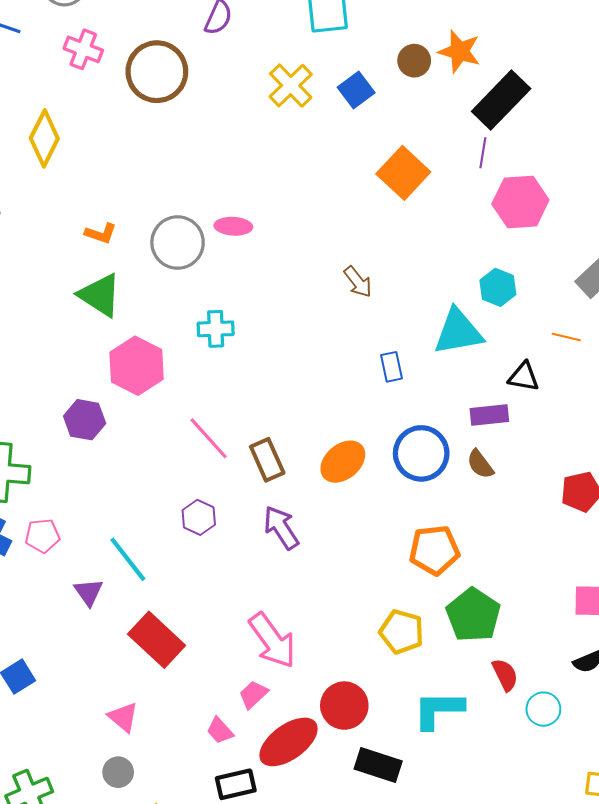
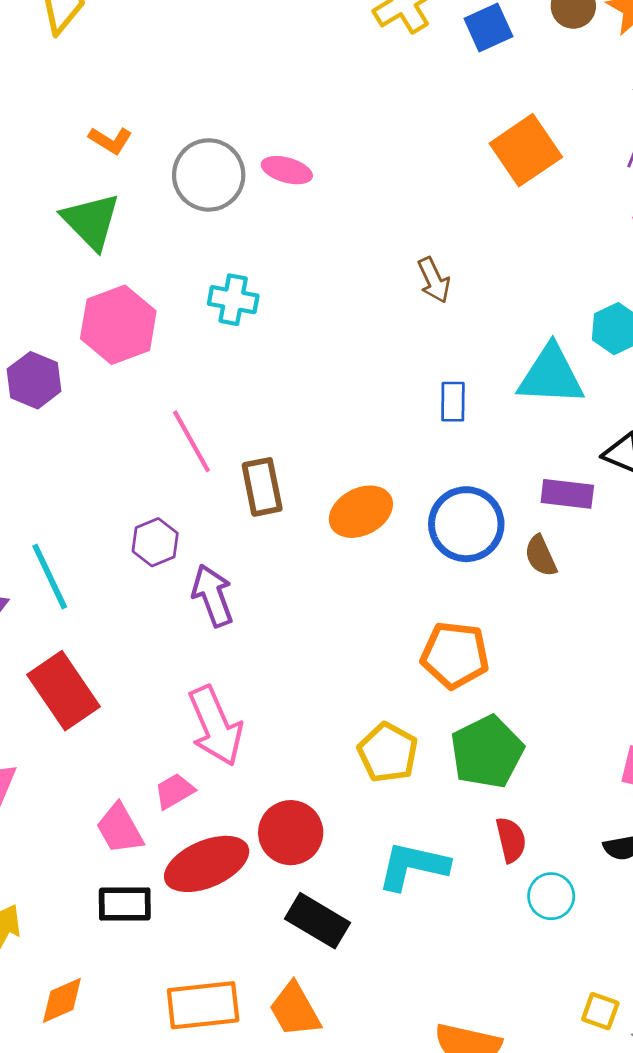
purple arrow: (281, 528) -> (213, 596), moved
pink trapezoid: (220, 731) -> (120, 829), size x1.4

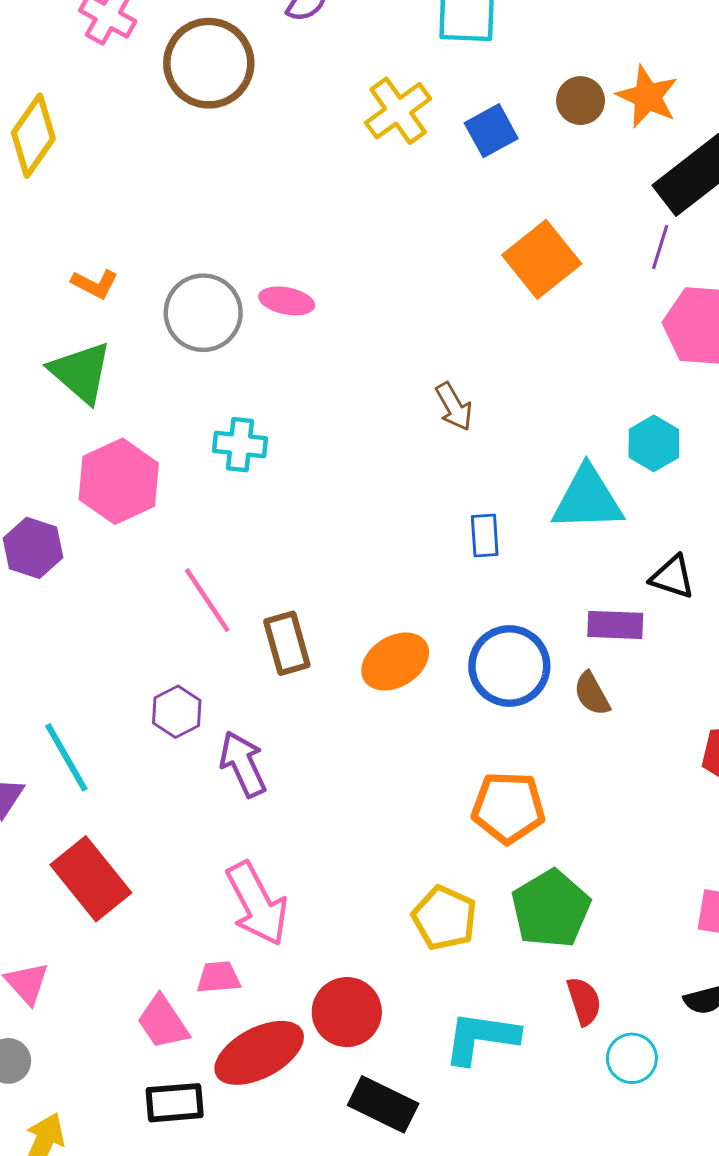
pink trapezoid: (174, 791) -> (219, 977), turned 30

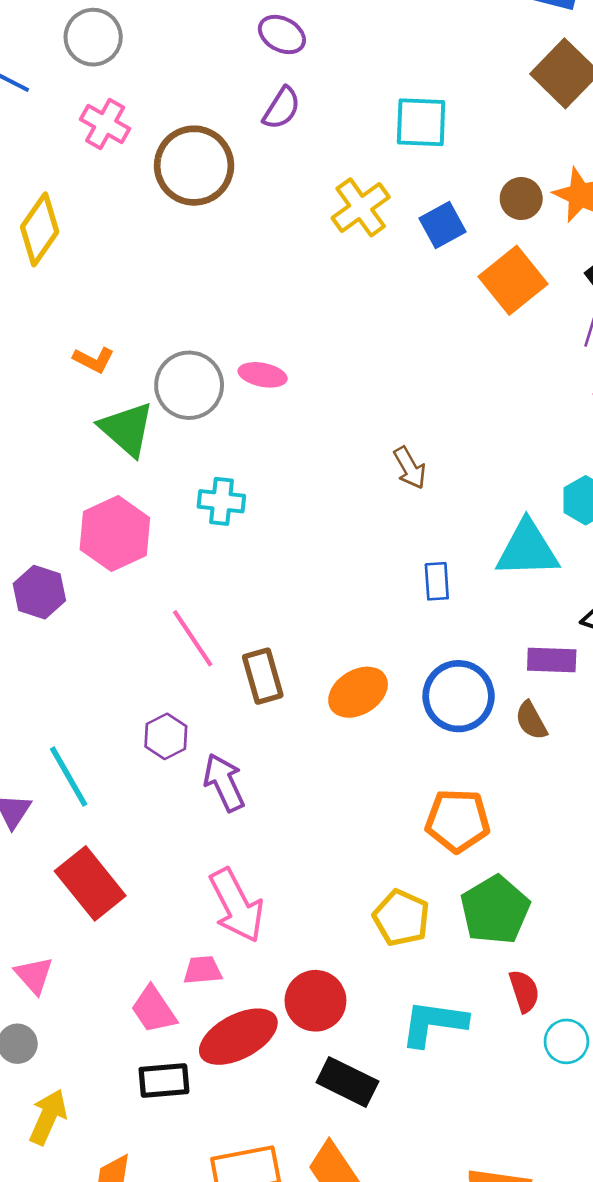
orange square: (542, 259) -> (513, 280), moved
green triangle: (81, 372) -> (127, 429), moved

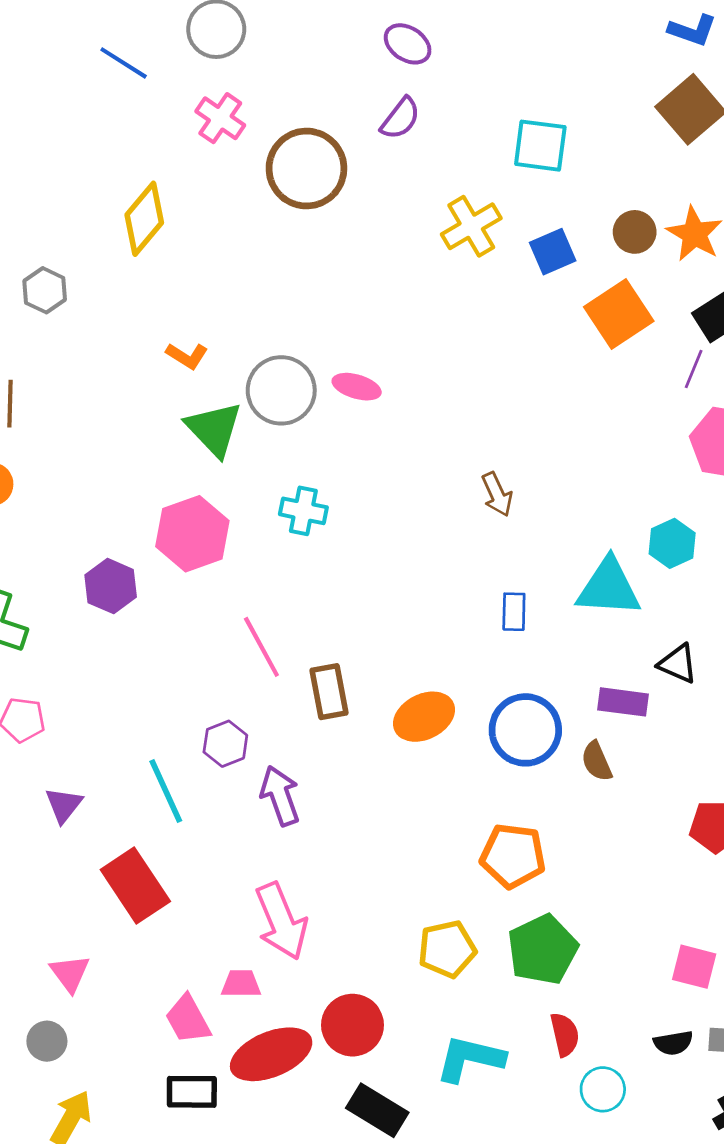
cyan line: (69, 777) -> (166, 791), moved
yellow pentagon: (401, 918) -> (447, 949), turned 30

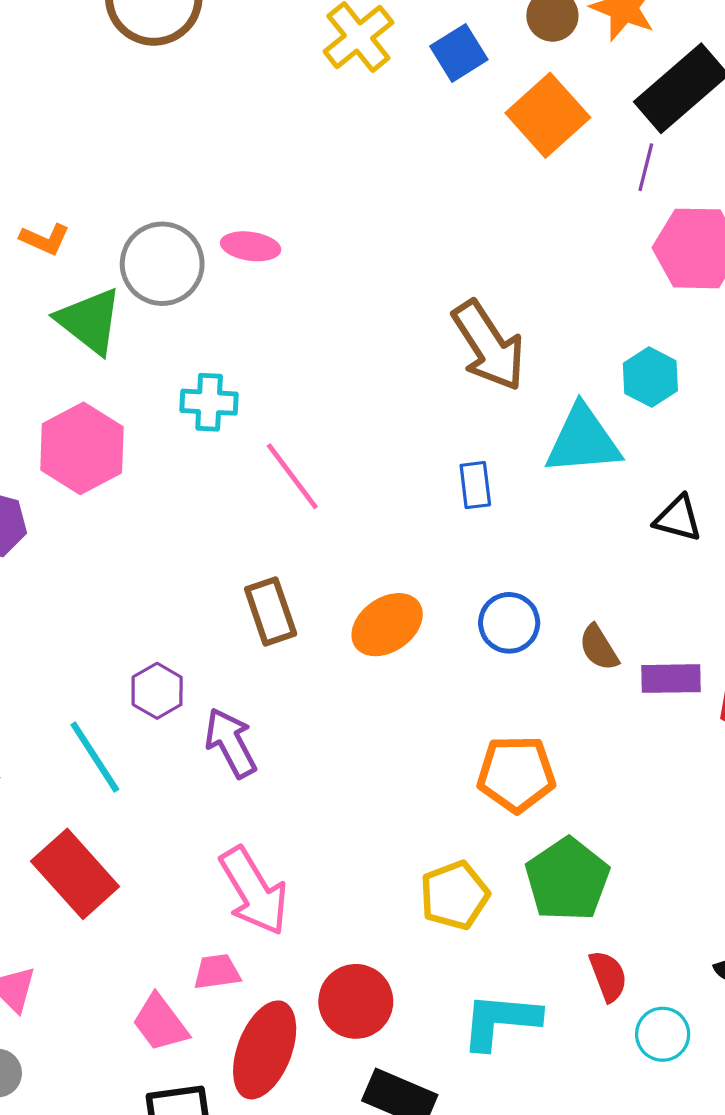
brown arrow: (497, 494) -> (489, 346), moved, size x1.8
pink line: (261, 647) -> (292, 476), moved
purple rectangle: (623, 702) -> (671, 679), moved
blue circle: (525, 730) -> (509, 623), size x0.7
red ellipse: (271, 1054) -> (265, 1050), turned -38

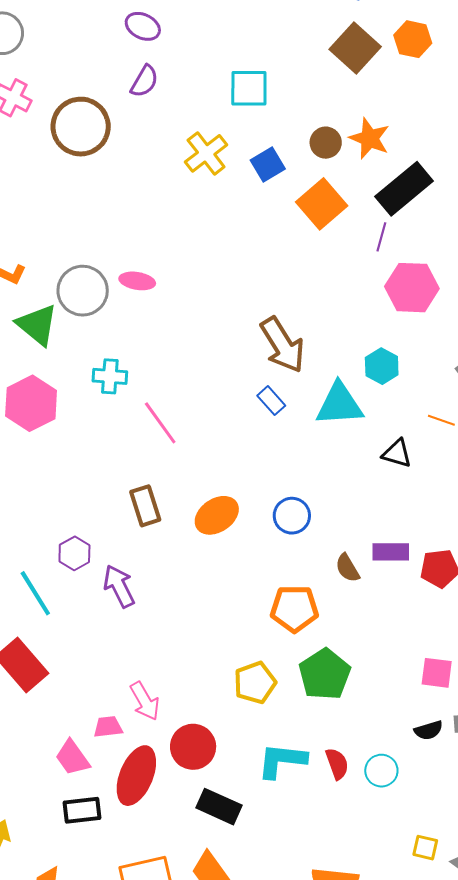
blue rectangle: (475, 485) -> (271, 401), moved, turned -36
brown semicircle: (599, 648) -> (347, 568), moved
pink arrow: (254, 891) -> (145, 701), moved, size x0.7
red semicircle: (608, 976) -> (337, 764), moved

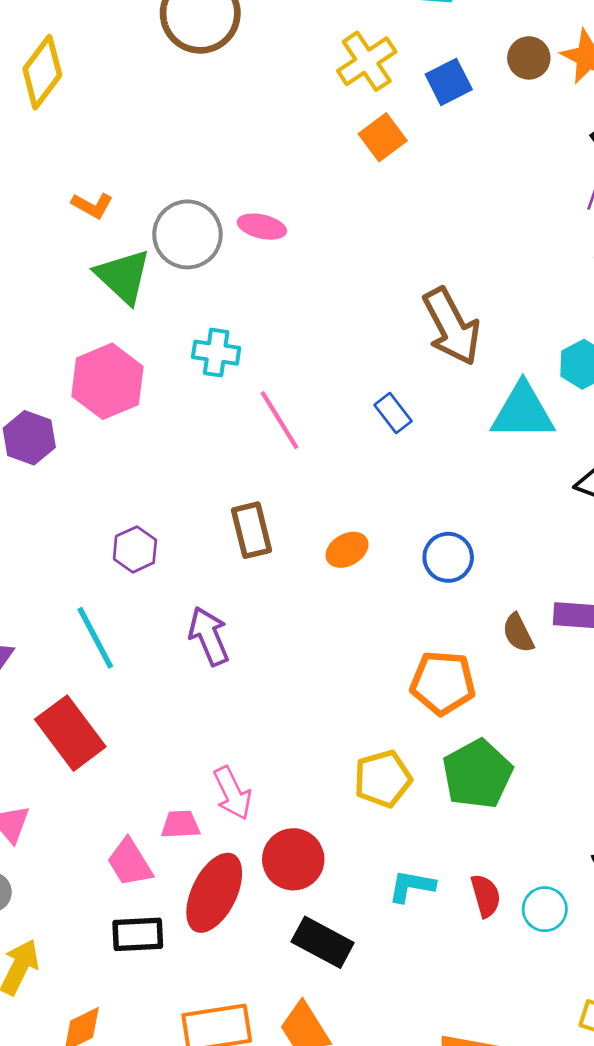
orange square: (322, 204) -> (383, 137), moved, size x0.7
blue rectangle: (271, 401) -> (393, 413), moved
orange ellipse: (217, 515) -> (347, 550), size x0.7
purple hexagon: (74, 553) -> (135, 549), moved
cyan L-shape: (282, 760) -> (412, 886), size x0.7

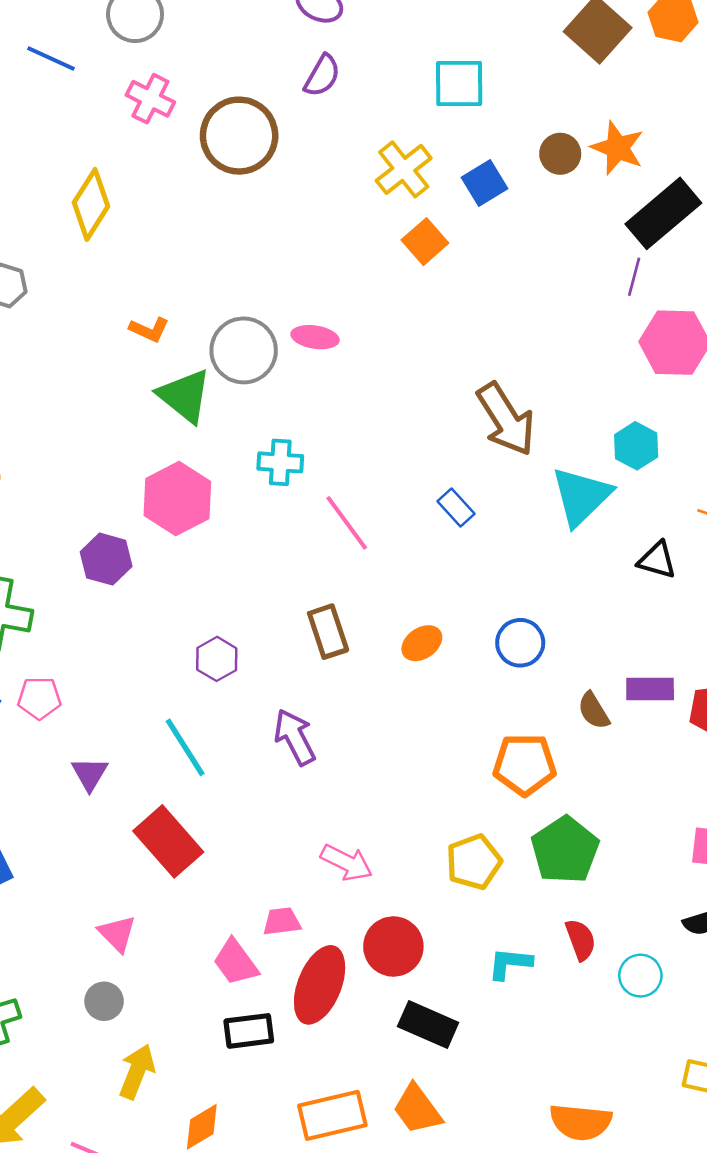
cyan triangle: (523, 412) -> (581, 496), turned -40
pink arrow: (233, 793) -> (347, 863), moved, turned -33
red semicircle: (486, 896) -> (581, 940), moved

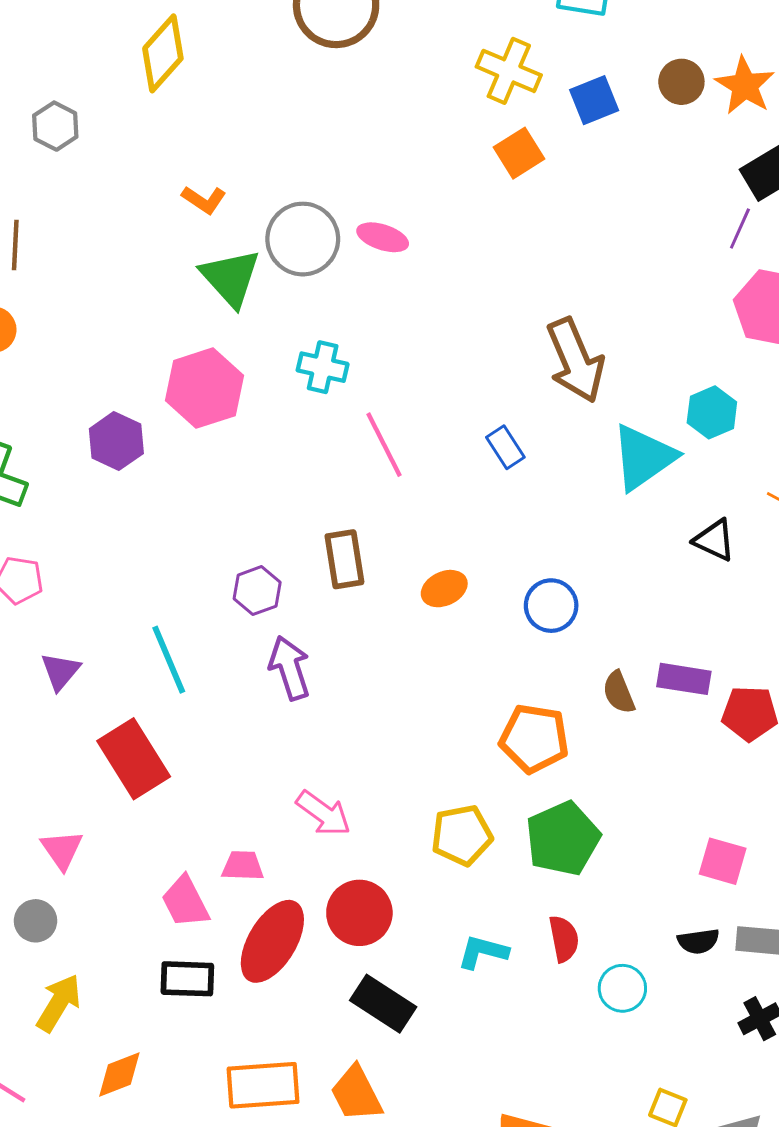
yellow cross: (404, 169) -> (509, 71), turned -38
purple hexagon: (217, 659) -> (257, 591), moved

